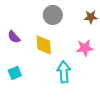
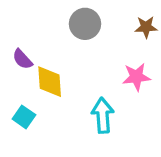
yellow diamond: (44, 45) -> (50, 82), moved
cyan square: (15, 73) -> (24, 117), turned -32

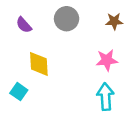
purple semicircle: (22, 59) -> (24, 25), moved
cyan arrow: (103, 115) -> (105, 97), moved

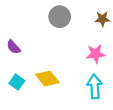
purple semicircle: (24, 25) -> (14, 47), moved
yellow diamond: (39, 64) -> (47, 79), moved, turned -35

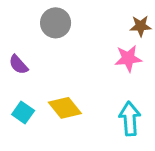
gray circle: (60, 17) -> (56, 23), moved
pink star: (96, 54) -> (128, 58), moved

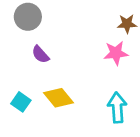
gray circle: (56, 23) -> (28, 17), moved
purple semicircle: (18, 65) -> (40, 54), moved

